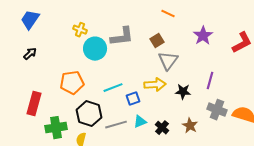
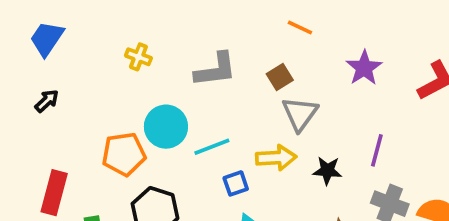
cyan circle: (95, 49) -> (166, 127), moved
cyan line: (113, 88) -> (212, 147), moved

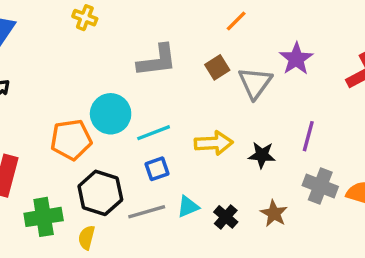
orange line: (300, 28) -> (236, 21), turned -70
yellow cross: (138, 57) -> (85, 18), moved
gray triangle: (300, 114) -> (255, 83), moved
blue square: (236, 183) -> (157, 169), moved

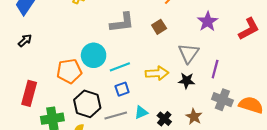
gray triangle: (255, 83) -> (189, 53), moved

